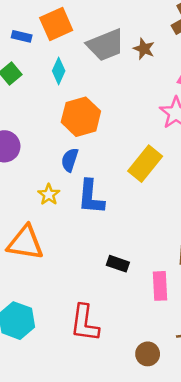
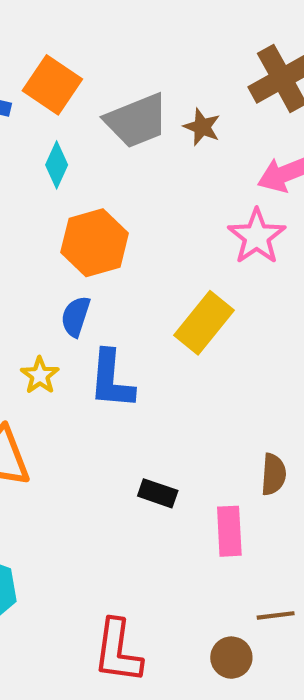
orange square: (56, 24) -> (52, 85), turned -32
red L-shape: (85, 323) -> (118, 651), moved
brown circle: (148, 354) -> (231, 658), moved

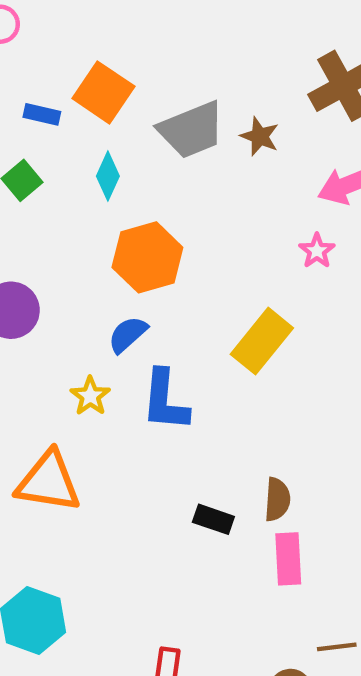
pink star: (257, 236) -> (317, 251), size x0.6
blue semicircle: (76, 316) -> (128, 334), turned 30
brown semicircle: (274, 474) -> (277, 499), moved

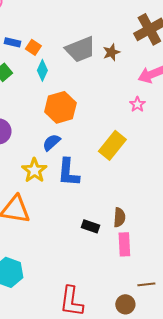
orange square: (103, 92) -> (33, 47), moved, size x0.6
brown star: (260, 136) -> (111, 52), turned 30
yellow star: (90, 396) -> (34, 170), size x1.4

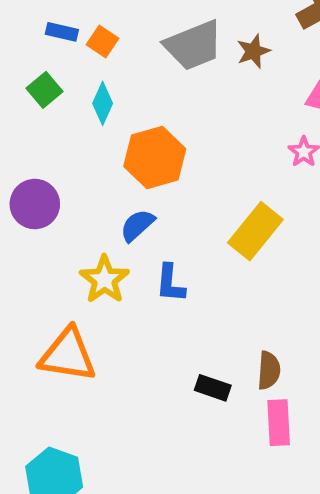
cyan diamond: (42, 70) -> (103, 103), moved
blue L-shape: (68, 172) -> (170, 283), size x0.7

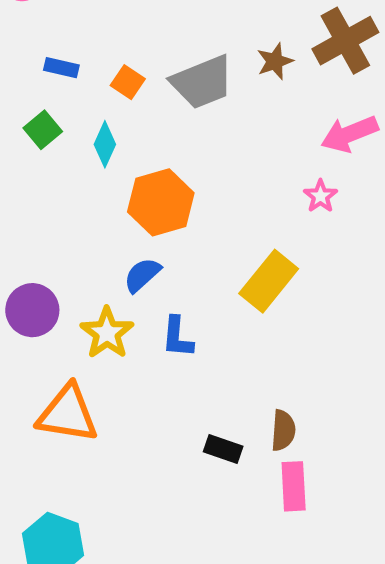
orange square: (103, 42) -> (128, 82), moved
brown star: (253, 51) -> (275, 61), moved
purple circle: (35, 204) -> (32, 310), moved

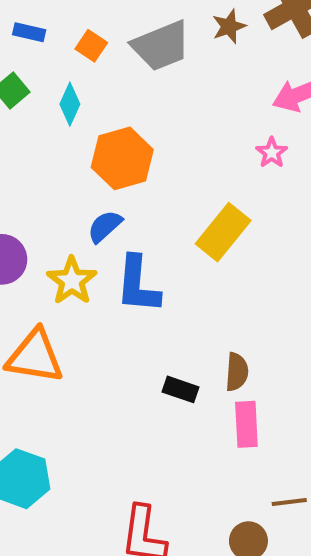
blue L-shape: (177, 337) -> (138, 285), size x1.5

